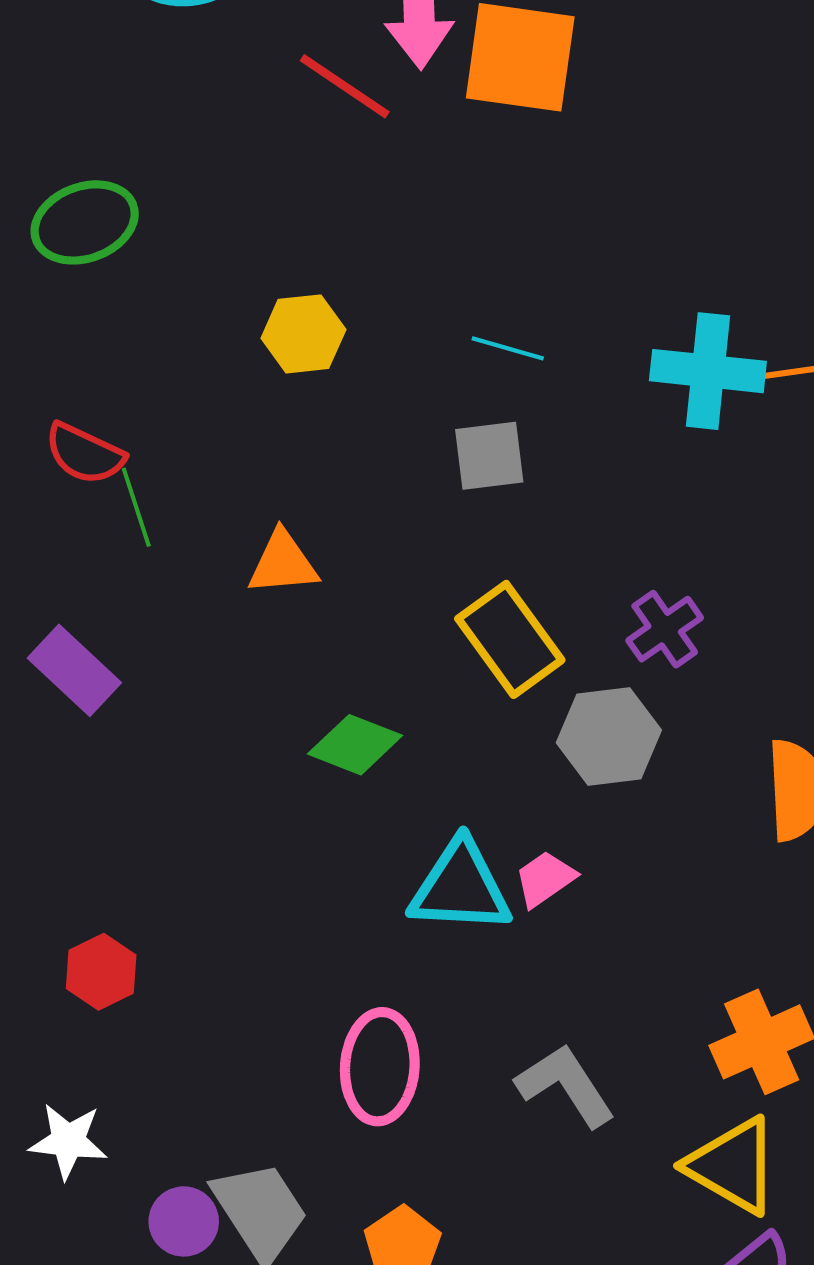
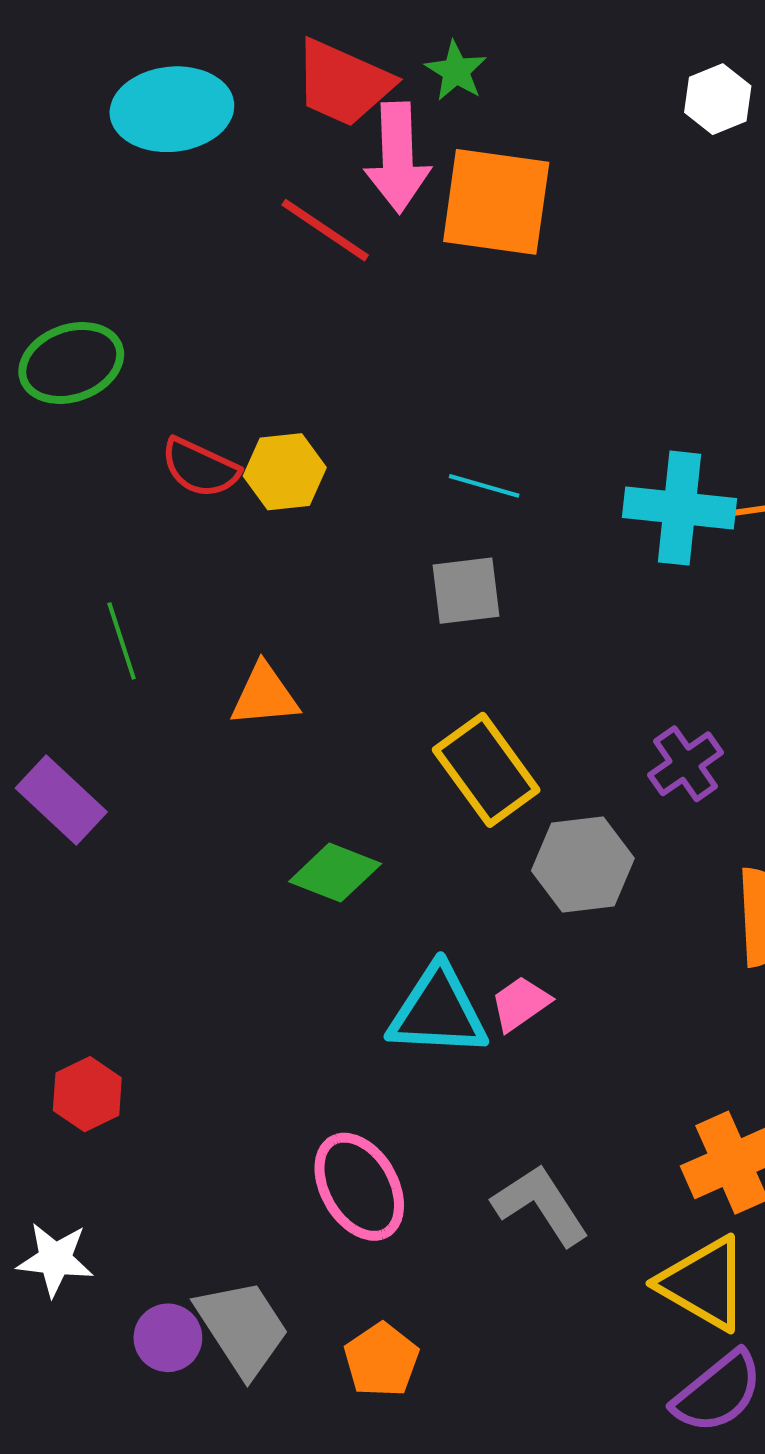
red semicircle: (85, 454) -> (200, 468), moved
purple cross: (665, 629) -> (686, 764), moved
pink ellipse: (380, 1067) -> (359, 1187), turned -34

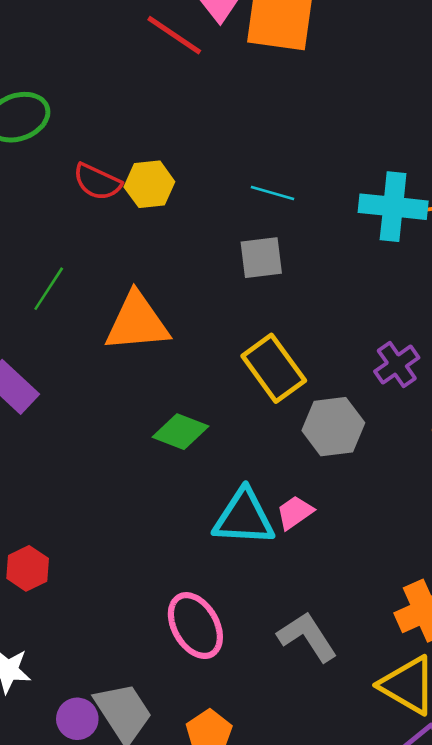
green line: (122, 641) -> (49, 289), turned 51
orange triangle: (265, 695) -> (137, 322), size x1.5

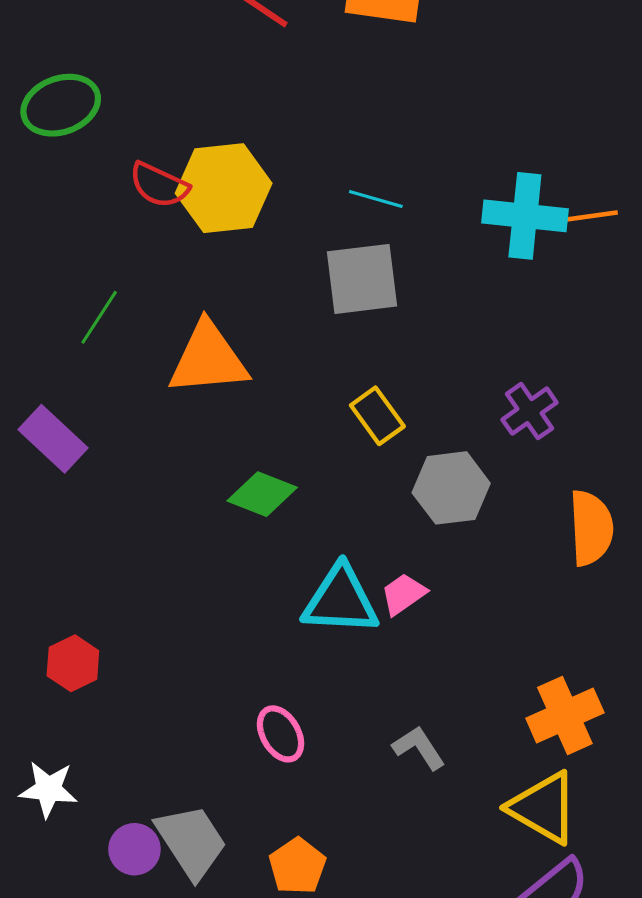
yellow hexagon: (149, 184) -> (224, 188), size x1.5
gray square: (261, 258) -> (362, 279), size x1.4
yellow rectangle: (274, 368) -> (377, 416), size x0.7
pink ellipse: (195, 626) -> (281, 734), size x0.7
gray L-shape: (307, 637) -> (419, 748), size x0.7

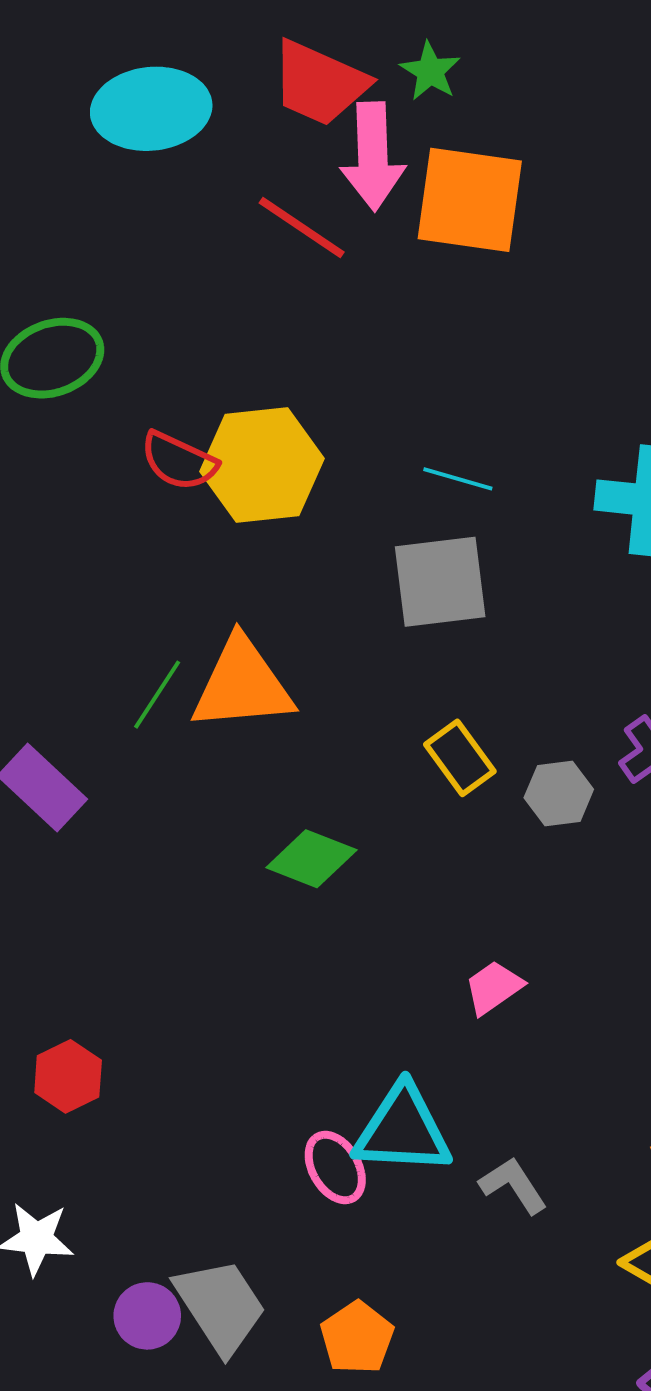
green line: (99, 317) -> (157, 695), moved
gray hexagon: (451, 488) -> (559, 793), moved, size x0.7
cyan triangle: (340, 600) -> (402, 1130), moved

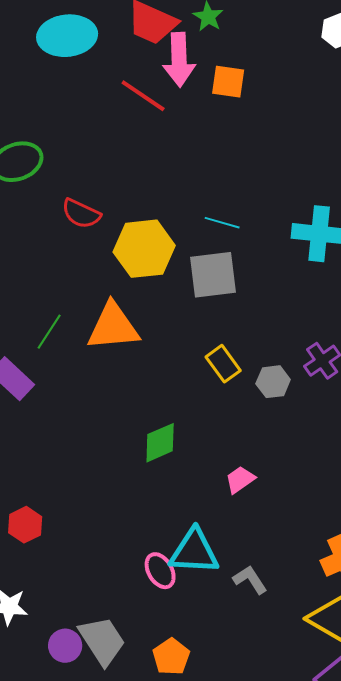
orange square: (470, 200) -> (228, 82), size x0.6
yellow hexagon: (262, 465) -> (144, 249), moved
green line: (157, 695) -> (49, 332), moved
green diamond: (311, 859) -> (160, 443), moved, turned -45

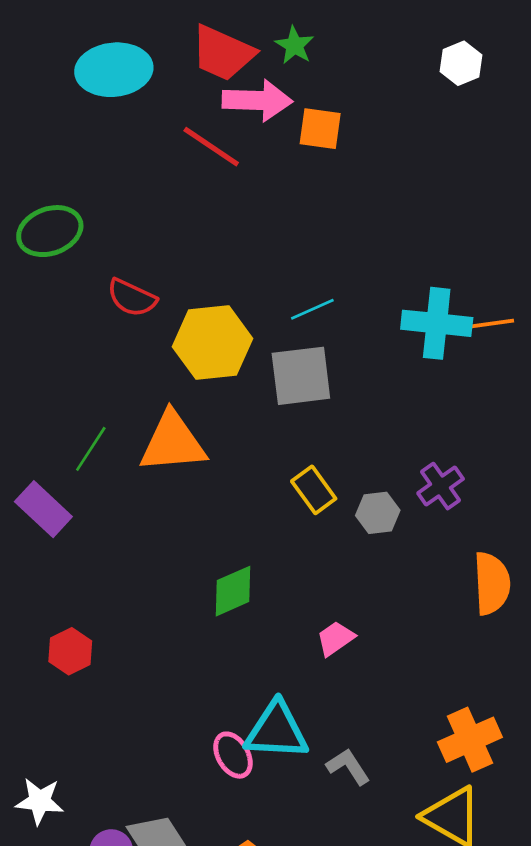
pink arrow: (179, 60) -> (257, 100), turned -86
cyan line: (222, 223) -> (312, 309), turned -40
red hexagon: (25, 525) -> (70, 651), moved

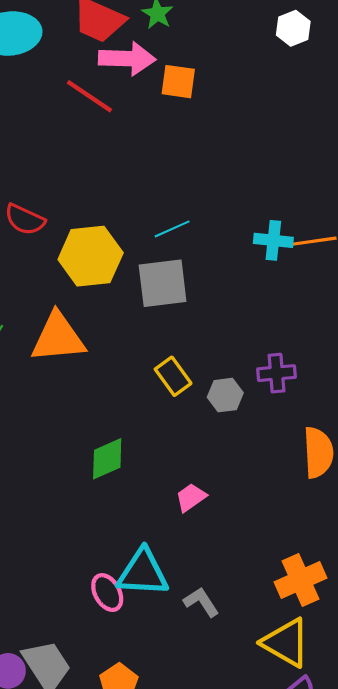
cyan cross: (437, 323) -> (273, 240), size x0.7
purple cross: (441, 486) -> (276, 373), turned 30

